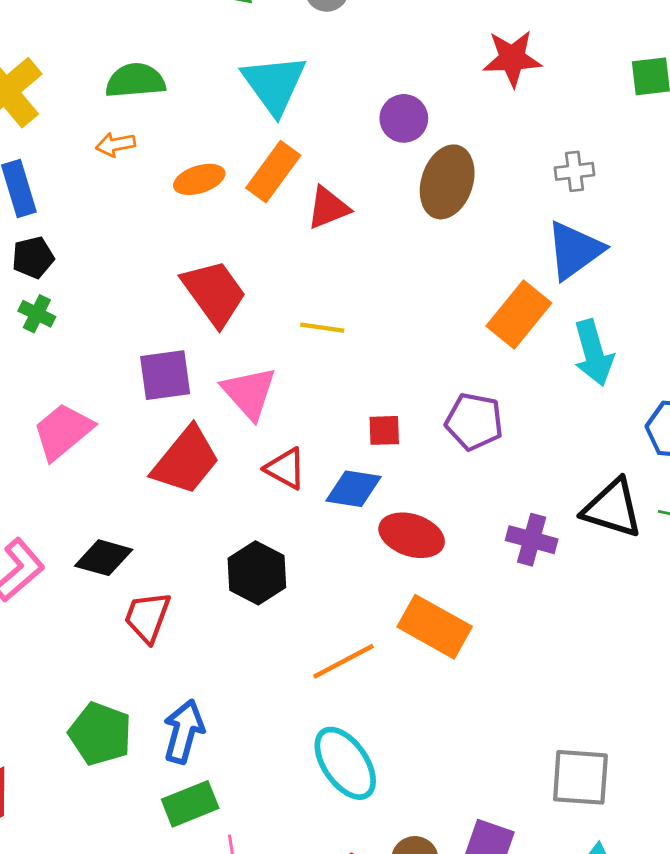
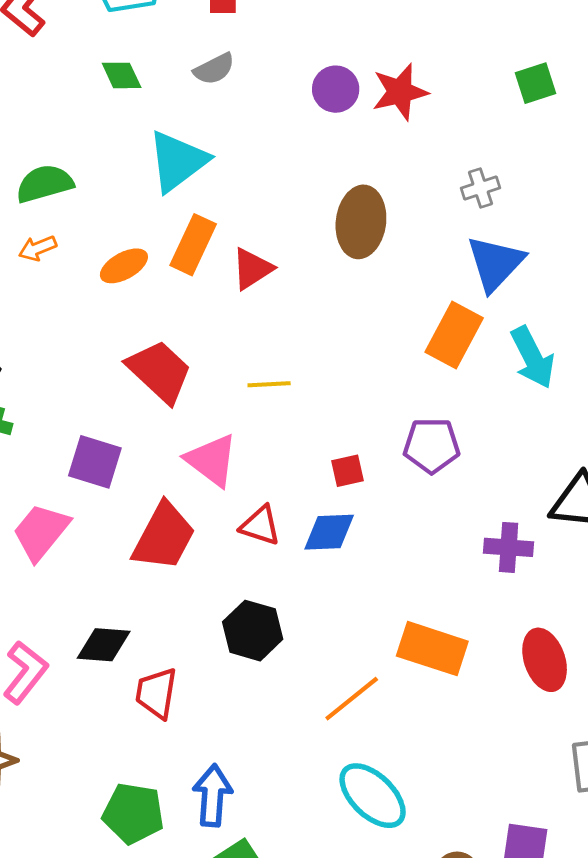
cyan triangle: (274, 84) -> (178, 161), turned 40
purple circle: (404, 118) -> (336, 89), moved
purple square: (165, 375) -> (95, 462), moved, turned 36
red ellipse: (412, 535) -> (545, 660), moved, turned 64

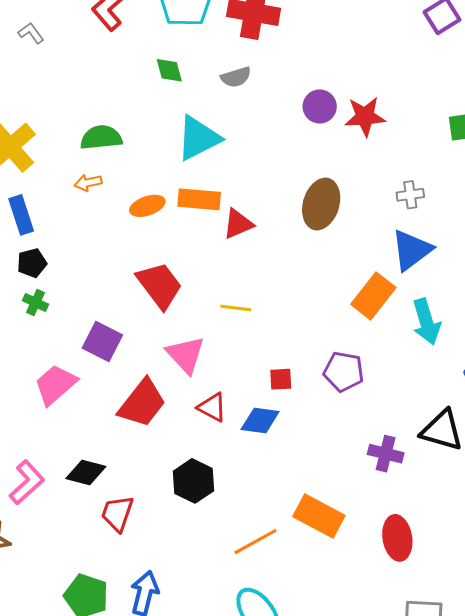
orange rectangle: (193, 245) -> (199, 199), turned 60

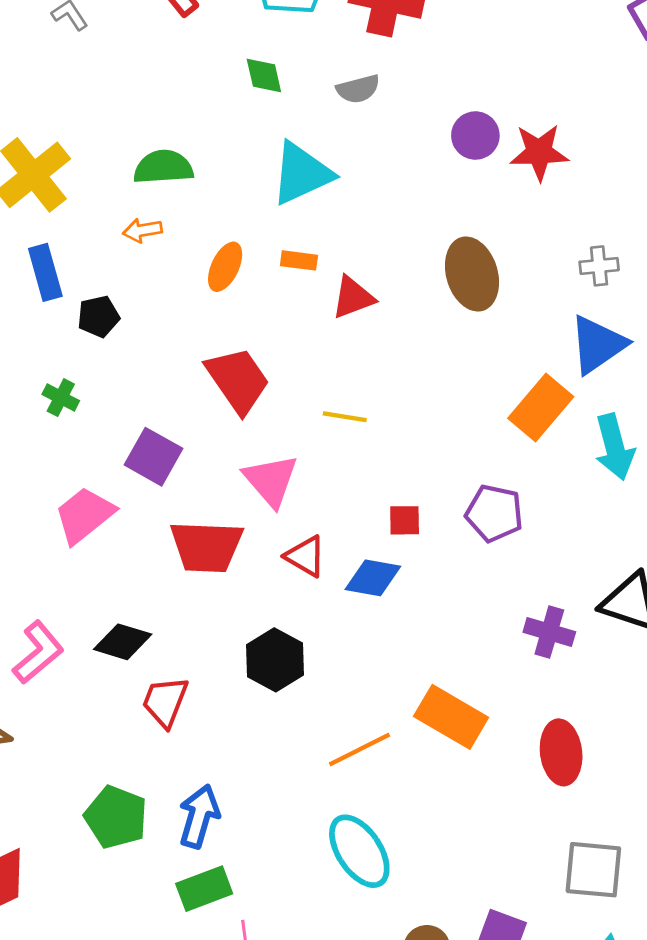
orange rectangle: (199, 199) -> (299, 260), size x0.6
brown ellipse: (321, 204) -> (472, 274), turned -36
orange ellipse: (147, 206) -> (225, 267), turned -48
black pentagon: (32, 263) -> (98, 316), moved
red trapezoid: (142, 403) -> (206, 547), turned 52

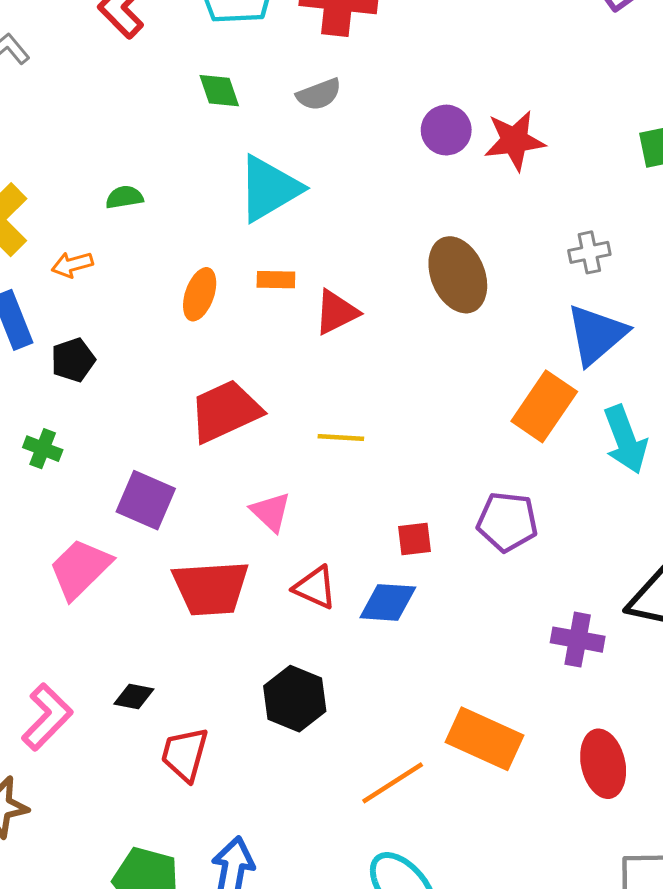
green semicircle: (163, 167) -> (124, 197), size x0.6
orange arrow: (142, 230) -> (72, 265), moved
red trapezoid: (238, 380) -> (225, 411), turned -74
pink triangle: (271, 480) -> (271, 512), size x0.7
black diamond: (123, 642) -> (134, 697), size x0.7

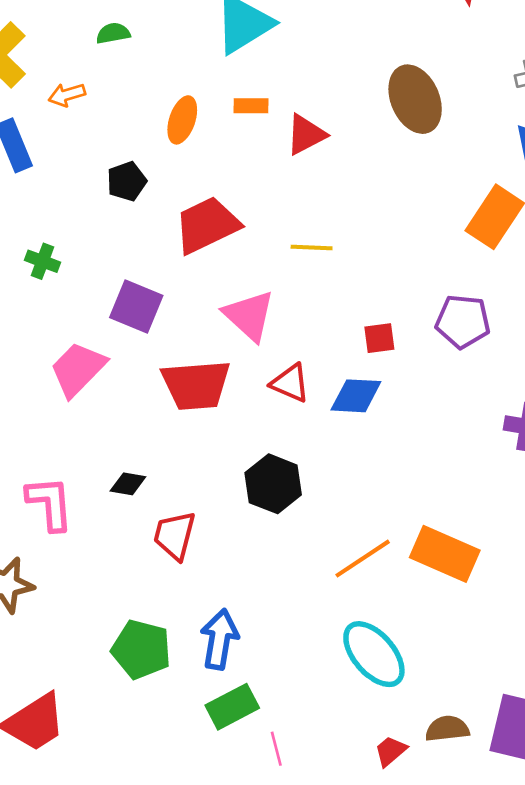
black pentagon: (73, 360) -> (127, 181), moved
pink triangle: (271, 512) -> (249, 316), size x1.4
pink L-shape: (47, 717) -> (50, 503), turned -48
orange rectangle: (485, 739) -> (445, 554), moved

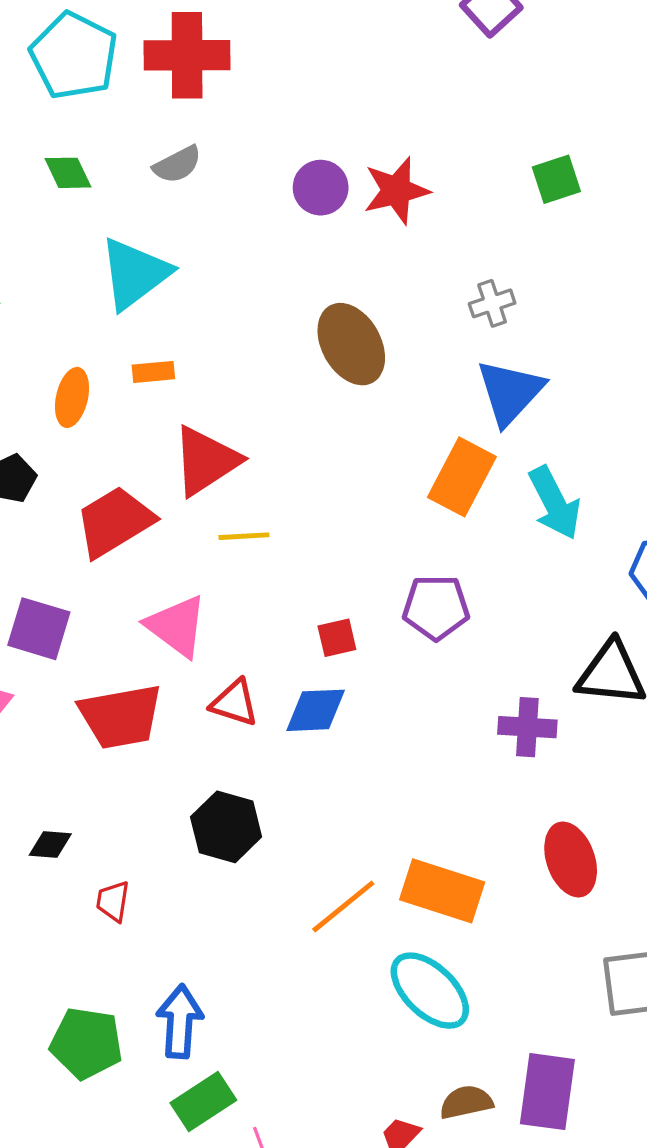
red triangle: (306, 134) -> (206, 461), moved, size x1.4
red trapezoid: (175, 535) -> (113, 901), size x0.7
cyan ellipse: (374, 654) -> (430, 991), moved

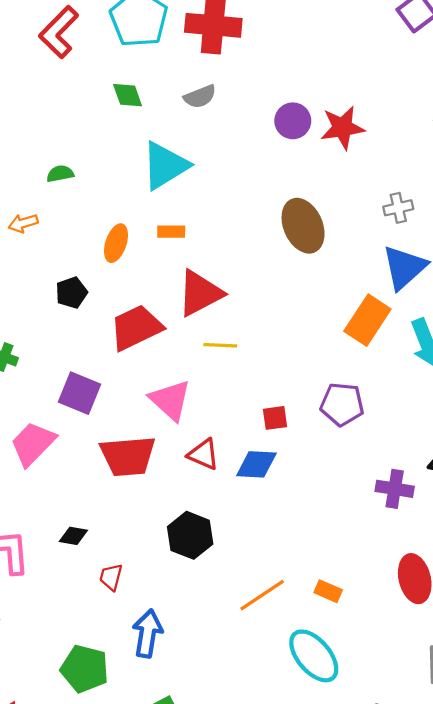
orange rectangle: (442, 891) -> (328, 591), size x0.5
blue arrow: (180, 1022) -> (147, 633), moved

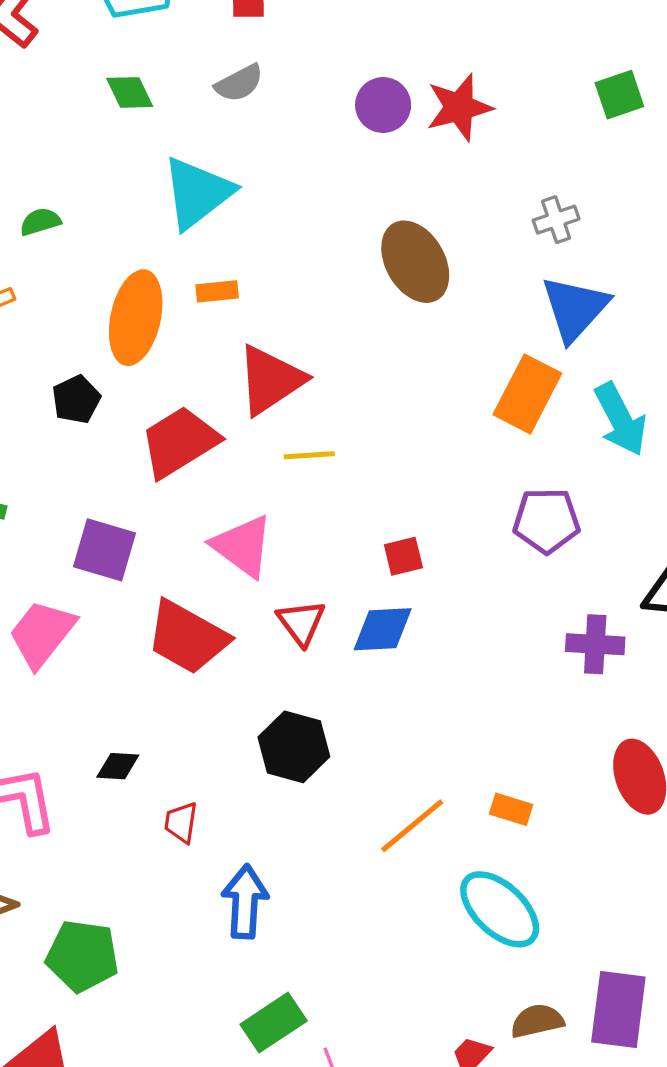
orange ellipse: (116, 243) -> (136, 318), size x1.6
purple pentagon: (342, 404) -> (547, 521), moved
red triangle: (204, 454) -> (301, 623), turned 36
red trapezoid: (128, 456) -> (187, 637), turned 40
green pentagon: (85, 669) -> (82, 956), moved

